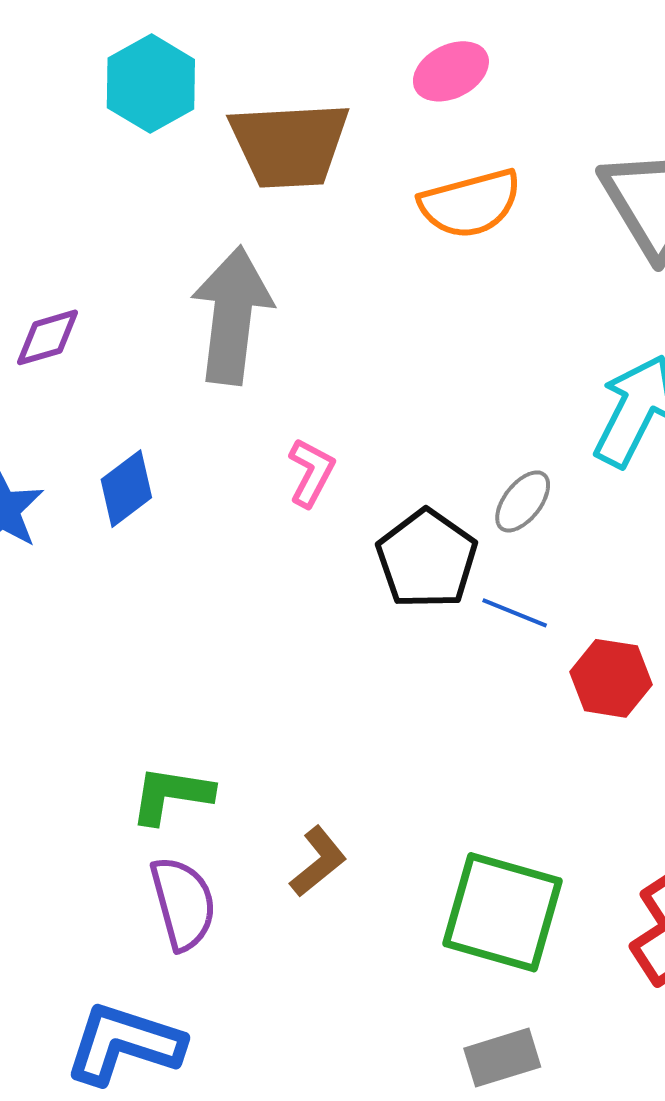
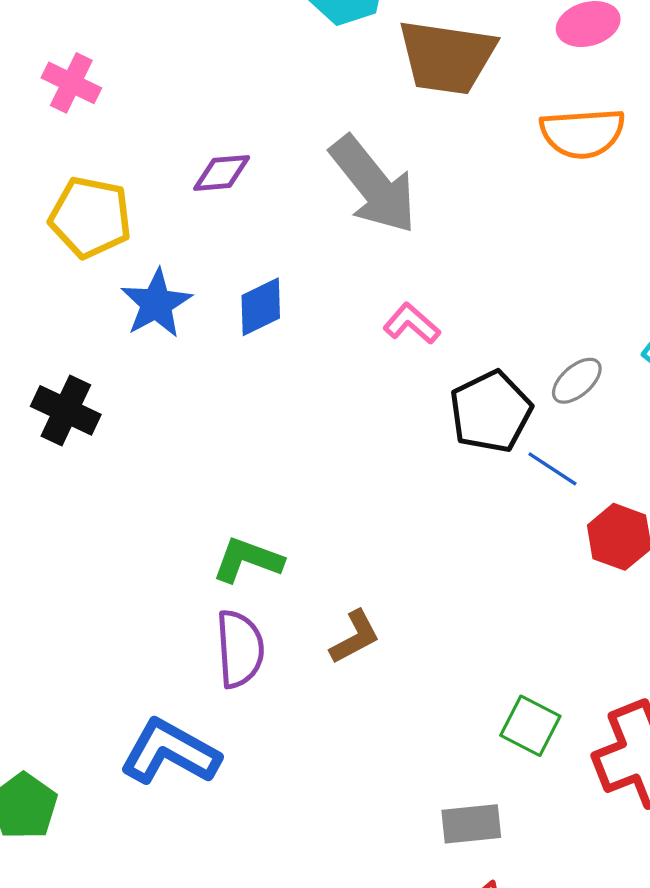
gray arrow: (232, 315) -> (373, 185), turned 123
pink L-shape: (311, 473) -> (412, 324), turned -88
green square: (503, 912) -> (530, 726), moved, size x0.6

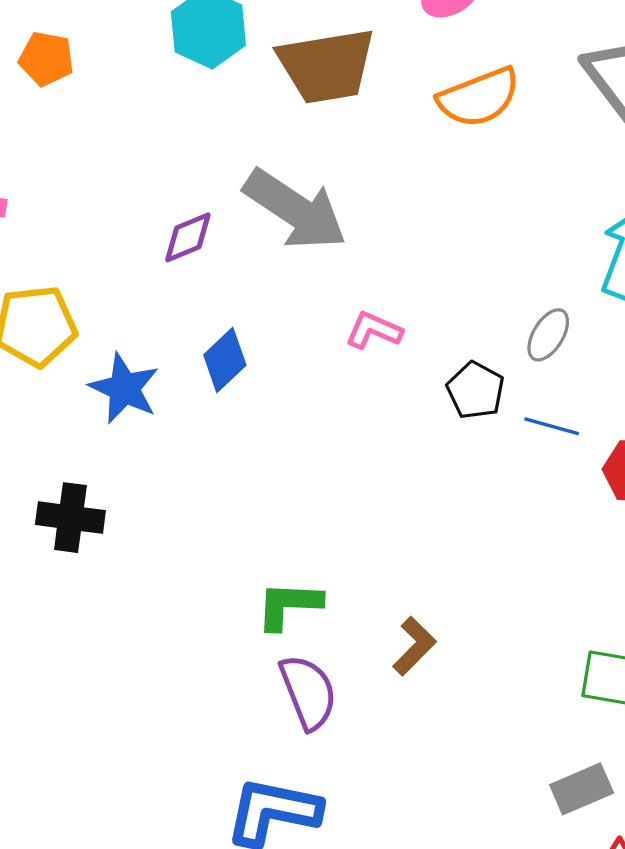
purple diamond: (222, 173) -> (188, 237), moved
black pentagon: (491, 412) -> (476, 390), size x0.7

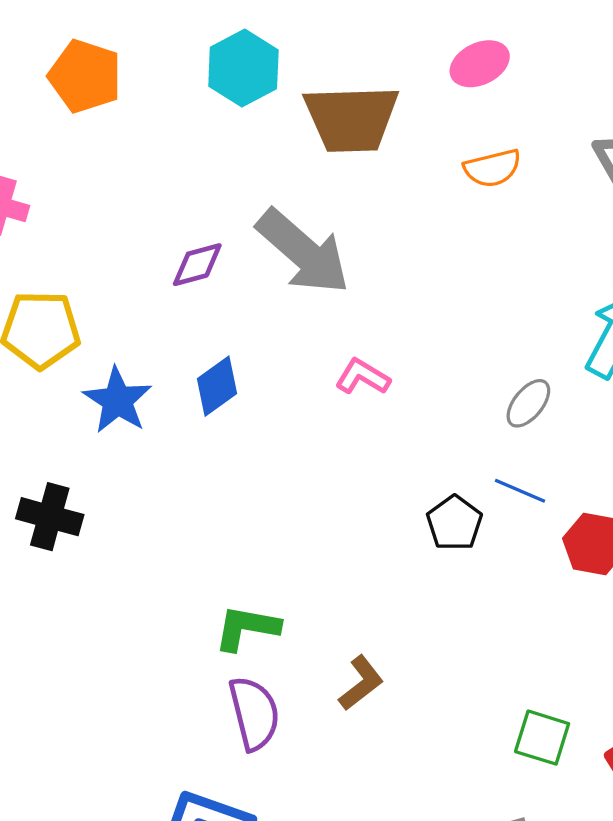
orange pentagon: (46, 59) -> (85, 76), size x1.4
orange semicircle: (479, 97) -> (492, 168), size x0.7
black pentagon: (476, 390) -> (454, 523), moved

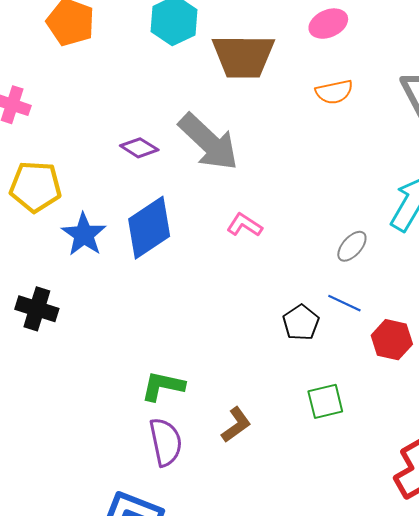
purple diamond: (197, 265) -> (139, 148), turned 45
blue diamond: (217, 386) -> (149, 228), size x1.6
green square: (542, 738) -> (325, 401), moved, turned -33

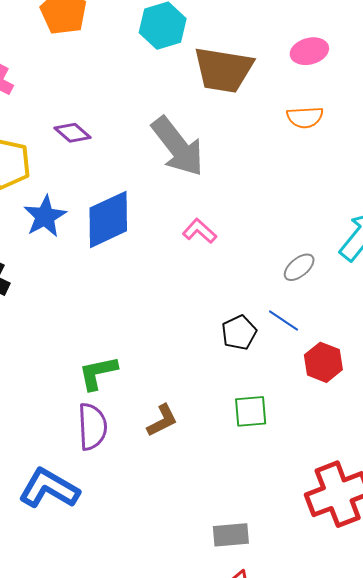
purple diamond: (139, 148) -> (73, 133), moved
green L-shape: (163, 386) -> (98, 373), turned -33

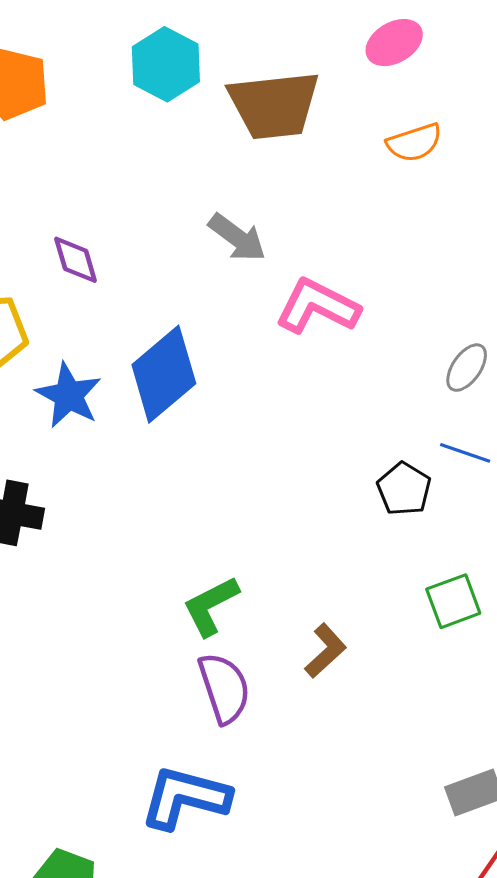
purple diamond: (73, 133) -> (76, 260), turned 48
gray arrow: (178, 147) -> (237, 238), size x0.6
pink L-shape: (200, 231) -> (318, 306), moved, size x1.6

